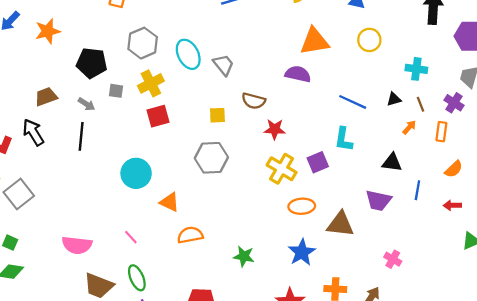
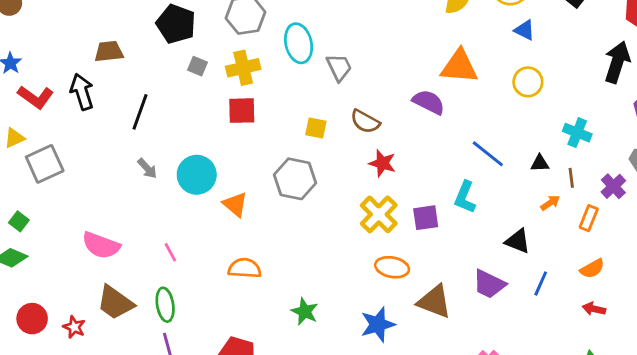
gray arrow: (86, 104) -> (147, 168), moved
orange triangle: (170, 202) -> (235, 204), moved
red arrow: (452, 205) -> (594, 309), moved

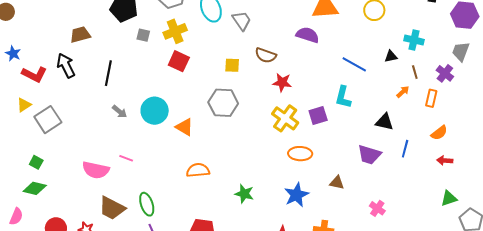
red square: (242, 111) -> (179, 61), turned 35
black triangle: (540, 163) -> (391, 56), moved
pink line: (170, 252) -> (126, 158), moved, turned -32
brown triangle: (434, 302) -> (337, 183), moved, size x0.6

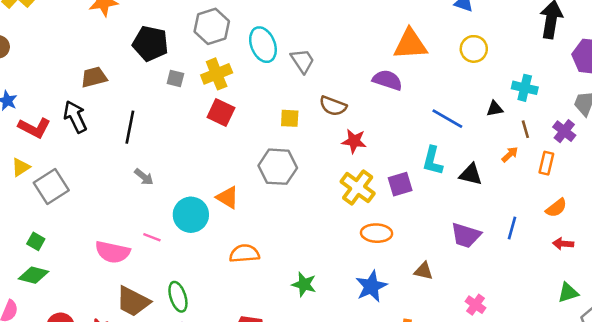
cyan circle: (155, 111) -> (191, 215), moved
black triangle: (385, 122) -> (471, 174), moved

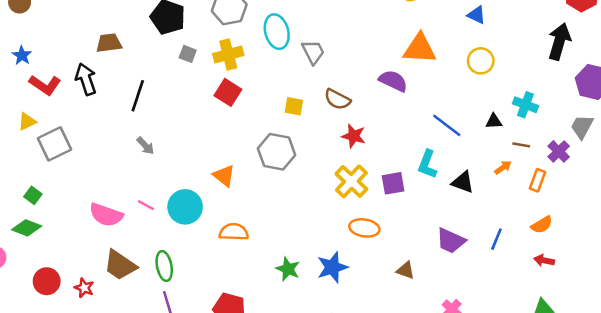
brown line: (525, 129) -> (521, 145), turned -72
cyan circle: (191, 215) -> (185, 207), moved
blue star: (371, 286) -> (332, 267), moved

